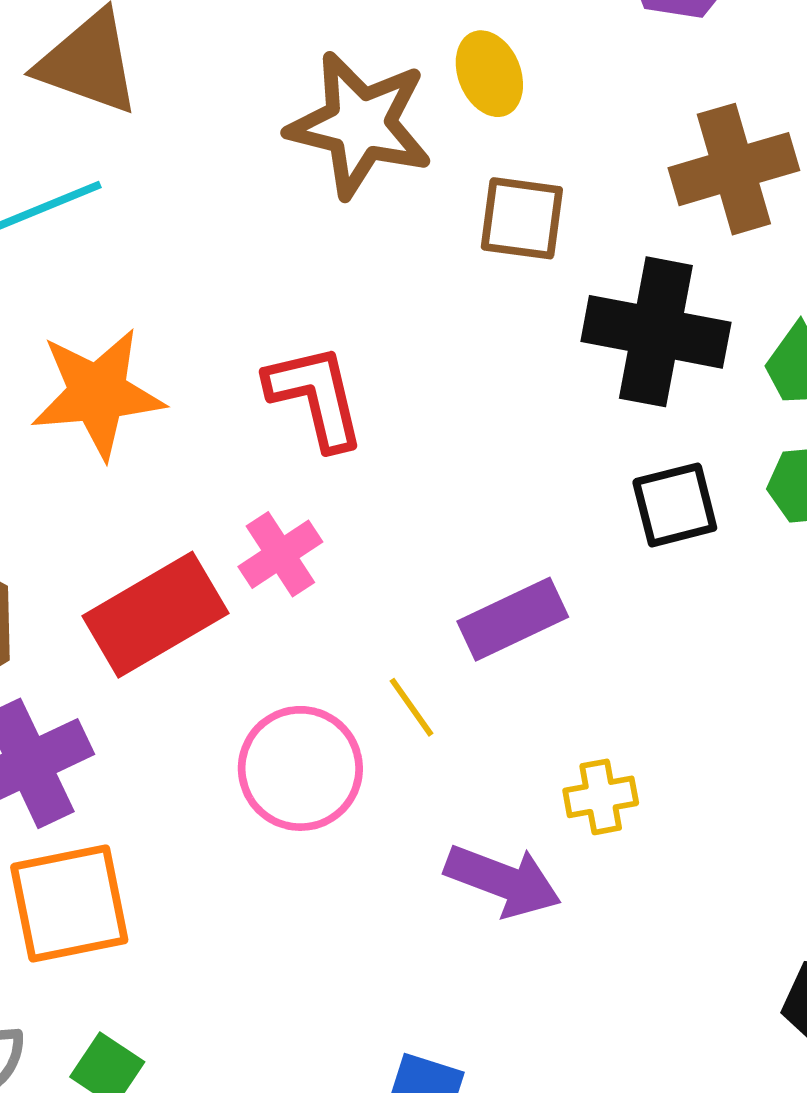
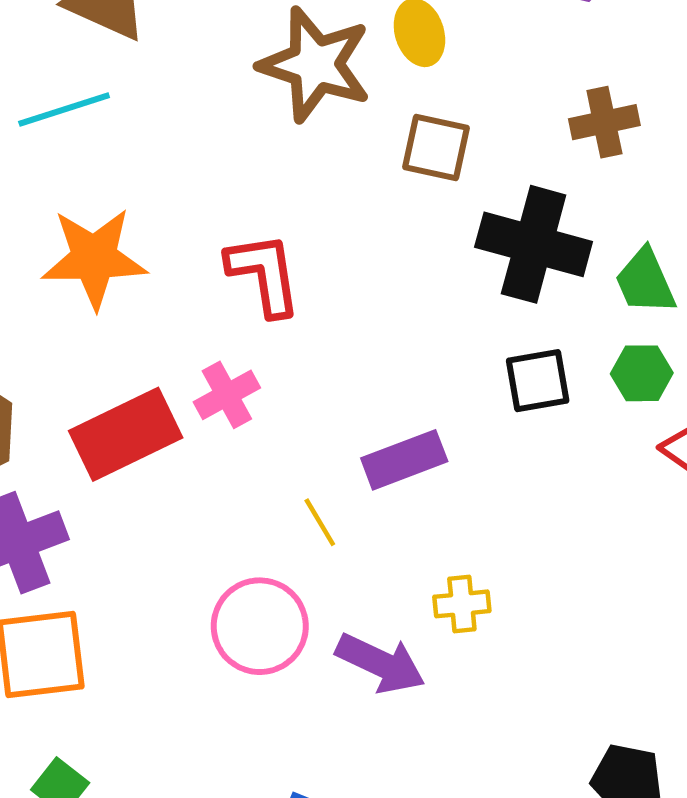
brown cross: (734, 169) -> (604, 122), size x0.7
pink circle: (300, 768) -> (260, 626), moved

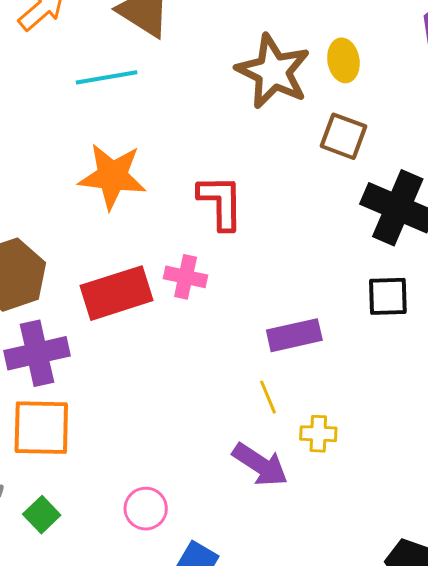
pink cross: (227, 395) -> (186, 277), turned 33
yellow line: (320, 522) -> (268, 397), moved
pink circle: (260, 626) -> (146, 509), moved, size x0.7

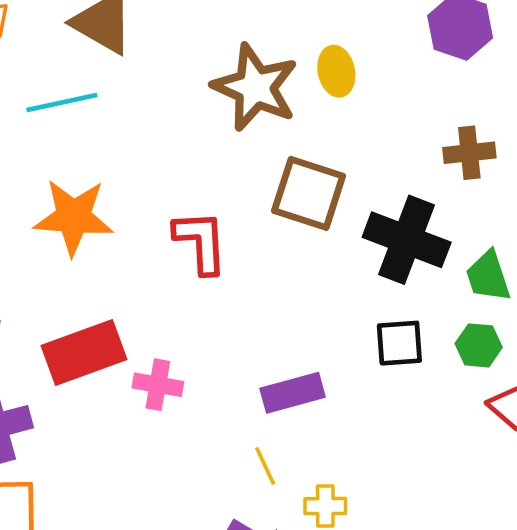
brown square: (344, 136) -> (309, 193), moved, size x1.4
pink cross: (186, 277) -> (158, 385), moved

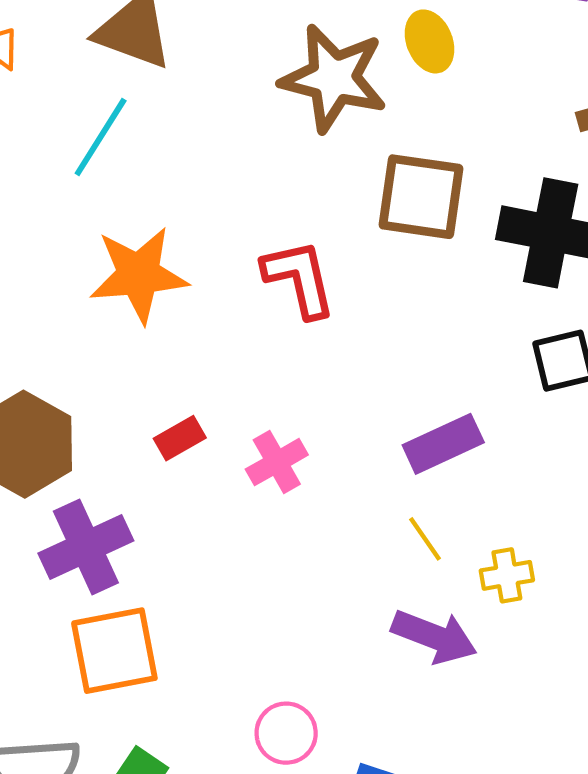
cyan line: (62, 102) -> (101, 137), turned -36
red rectangle: (84, 353) -> (180, 438), size x0.5
pink cross: (158, 385) -> (277, 462), turned -30

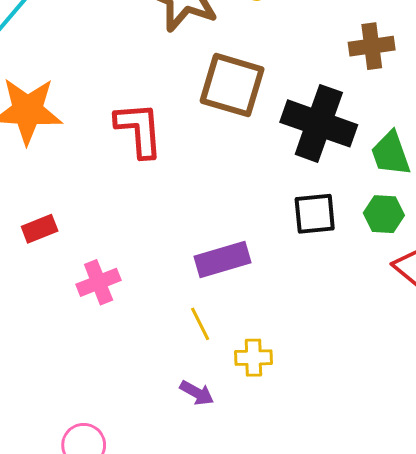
pink cross: (277, 462) -> (99, 282), moved
purple arrow: (434, 637) -> (197, 393), size x0.6

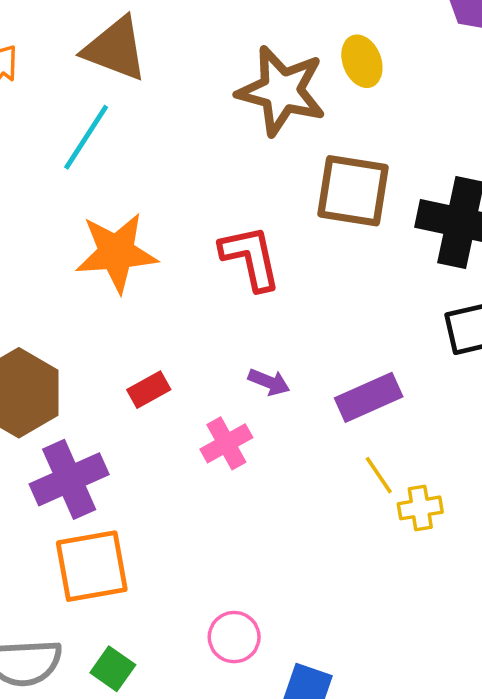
yellow line: (200, 324) -> (379, 475), moved
purple arrow: (197, 393) -> (269, 382), moved

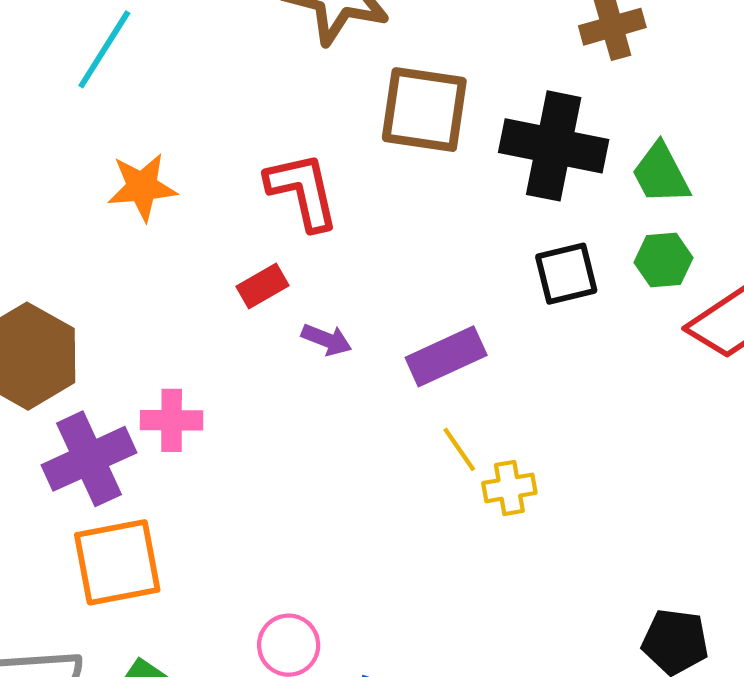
orange star: (116, 253) -> (142, 187), size x0.7
red rectangle: (149, 390) -> (263, 286), moved
pink cross: (226, 443) -> (172, 420), moved, turned 30

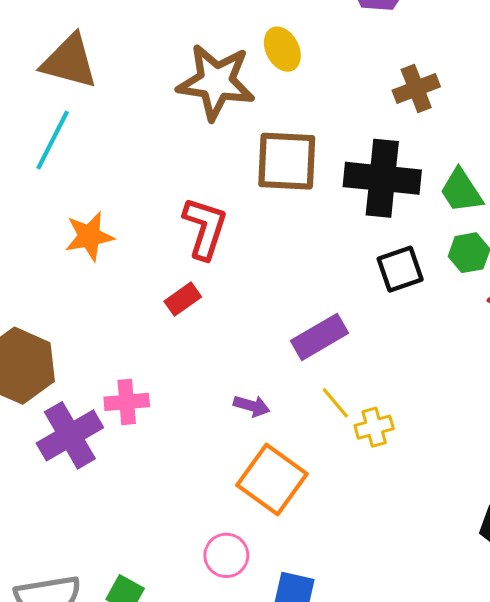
red L-shape: (303, 191) -> (205, 228), turned 36
purple arrow: (327, 340) -> (252, 406), moved
orange square: (117, 562) -> (272, 480), moved, turned -38

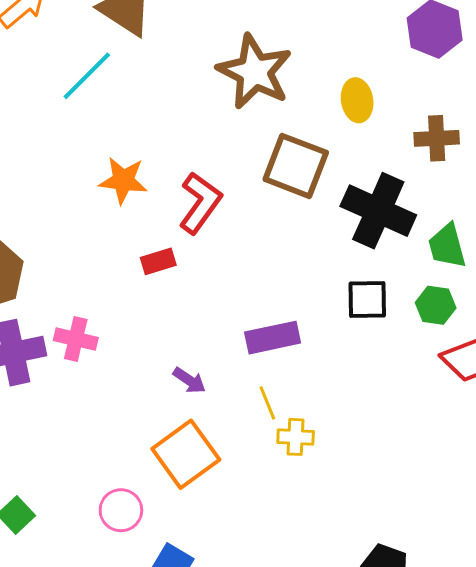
yellow ellipse: (282, 49) -> (357, 100), moved
orange star: (89, 236) -> (123, 180), moved

